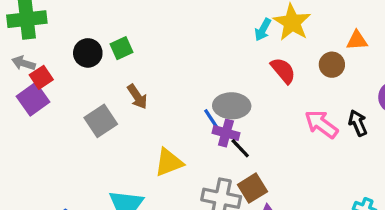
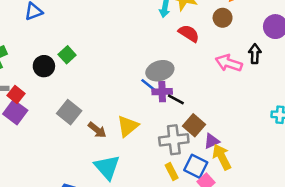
brown arrow: (137, 97) -> (97, 130), moved
black arrow: (358, 123) -> (255, 54), turned 42

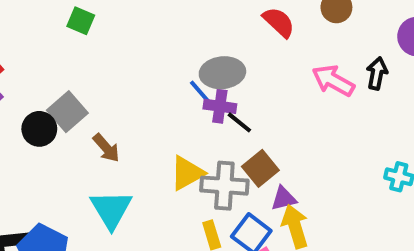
green square: (67, 55) -> (81, 21), turned -35
black circle: (44, 66) -> (39, 129), moved
yellow triangle: (128, 126) -> (187, 173), moved

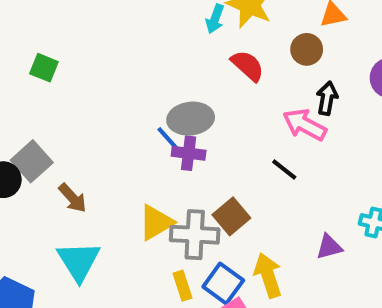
black arrow: (377, 73) -> (327, 98), moved
black line: (239, 122) -> (284, 169), moved
purple triangle: (284, 198) -> (329, 247), moved

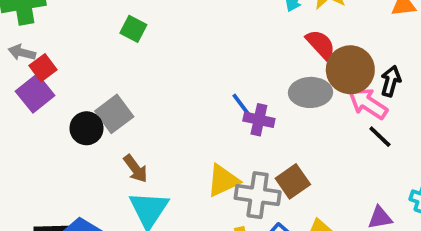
brown circle: (307, 49) -> (350, 70), moved, size x1.6
gray ellipse: (191, 119) -> (310, 92), moved
black line: (284, 169) -> (380, 137), moved
brown arrow: (72, 198) -> (136, 169), moved

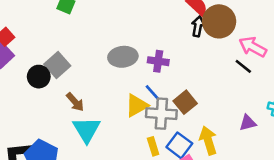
black arrow: (391, 81) -> (198, 26), moved
gray ellipse: (310, 92) -> (123, 57), moved
pink arrow: (368, 103) -> (253, 47), moved
blue line: (241, 105) -> (153, 93), moved

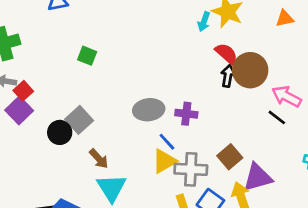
blue line: (153, 93) -> (167, 142), moved
brown square: (185, 102) -> (230, 157), moved
purple triangle: (248, 123) -> (258, 177), moved, size x1.6

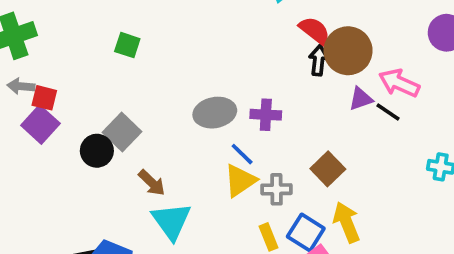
red square: (23, 91) -> (44, 98), turned -30
gray cross: (191, 169) -> (277, 189), size x0.7
purple triangle: (258, 177) -> (361, 99), moved, size x0.6

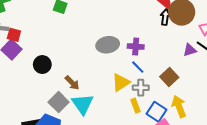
purple triangle: (361, 99) -> (190, 50), moved
gray square: (122, 132) -> (59, 102), moved
blue line: (242, 154) -> (138, 67), moved
yellow rectangle: (268, 237) -> (135, 106), moved

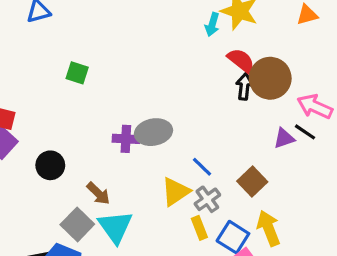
purple cross: (136, 46) -> (126, 139), moved
gray cross: (141, 88) -> (207, 199), turned -35

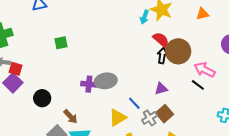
green square: (77, 73) -> (61, 43), turned -32
purple triangle: (284, 138) -> (161, 89), moved
gray cross: (207, 199) -> (150, 118), moved

